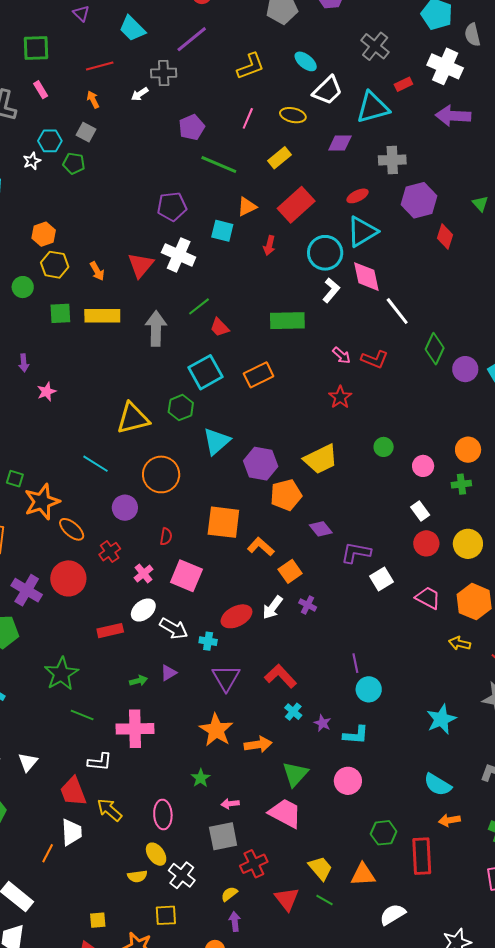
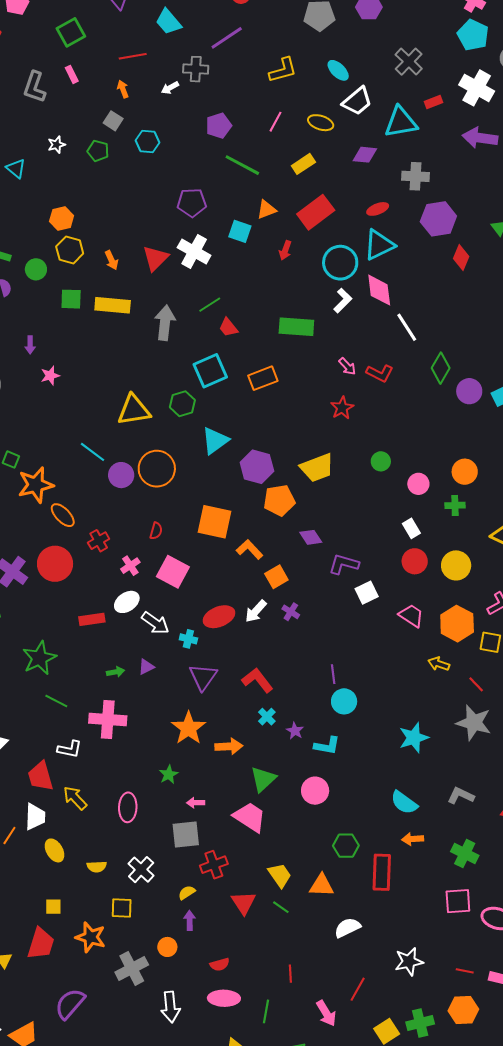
green square: (36, 48) -> (71, 32), turned -32
cyan hexagon: (50, 141) -> (148, 141), moved
purple circle: (125, 508) -> (121, 475), moved
yellow ellipse: (156, 854) -> (55, 850), moved

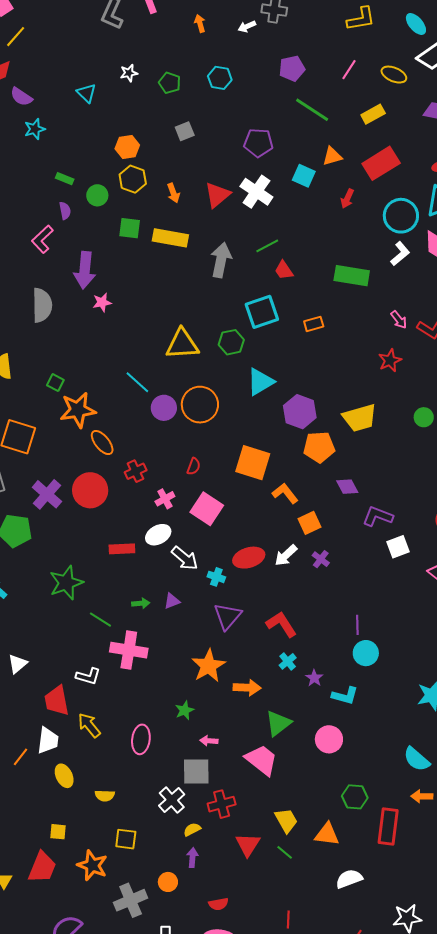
gray square: (113, 121) -> (185, 131), moved, turned 30
purple arrow: (30, 345) -> (85, 270), size x2.0
orange rectangle: (263, 378) -> (314, 324), size x0.7
green line: (56, 701) -> (100, 620), moved
white cross: (141, 870) -> (172, 800), moved

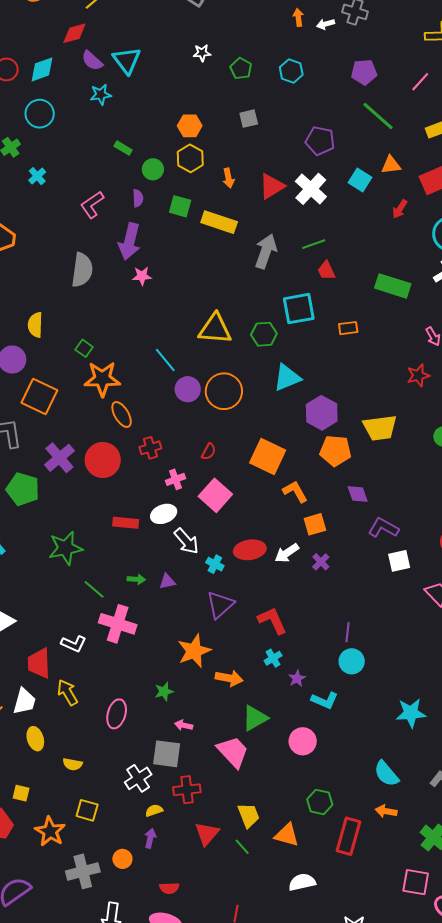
orange arrow: (200, 23) -> (298, 17), moved
cyan triangle: (86, 93) -> (127, 60), moved, size x1.4
purple semicircle: (65, 211) -> (138, 198), moved

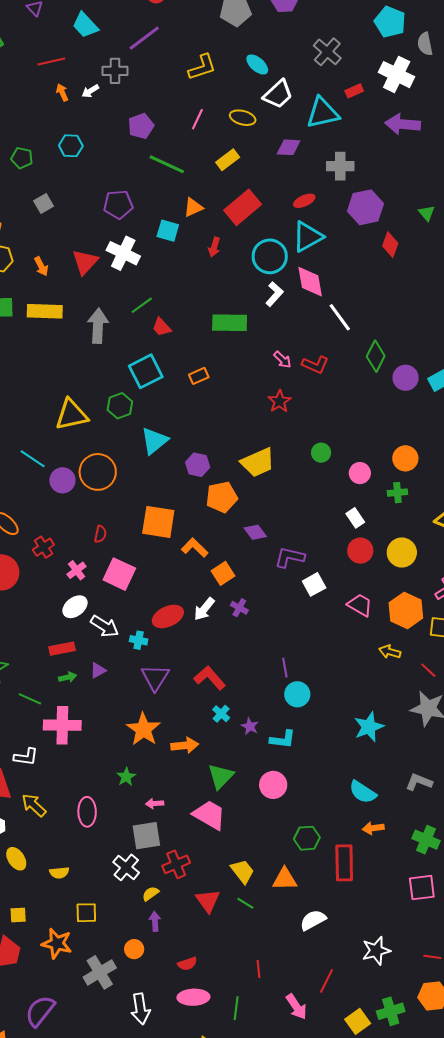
purple hexagon: (322, 413) -> (198, 465), size x0.7
red rectangle: (126, 523) -> (62, 649), moved

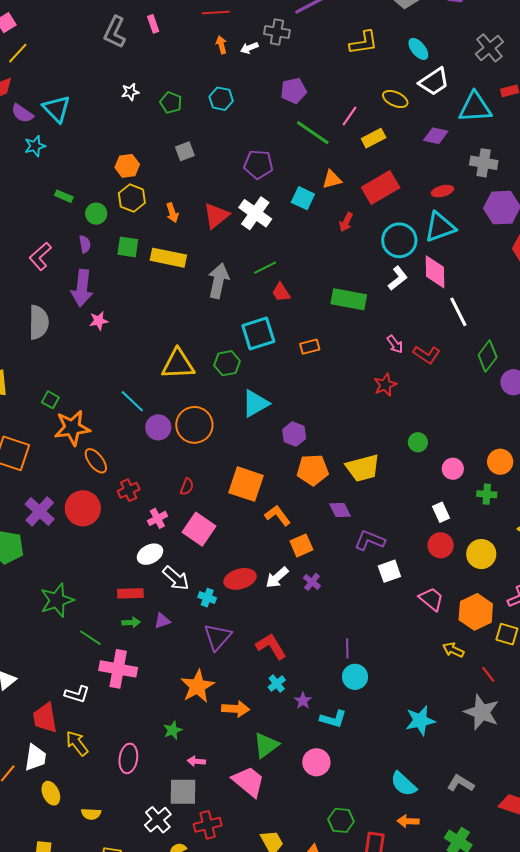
pink line: (197, 119) -> (349, 116), moved
yellow trapezoid: (258, 462) -> (363, 468), moved

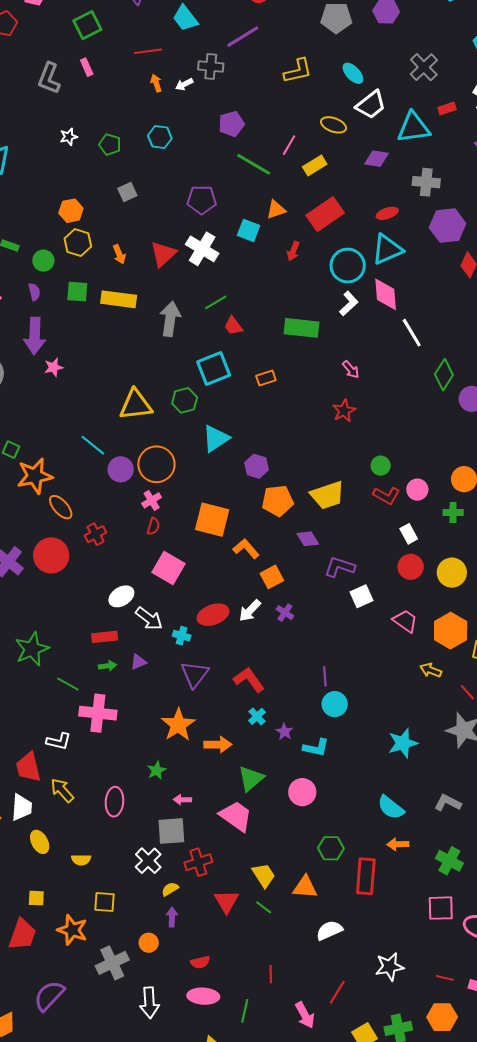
red L-shape: (427, 355) -> (387, 495), moved
pink cross: (157, 518) -> (152, 500), moved

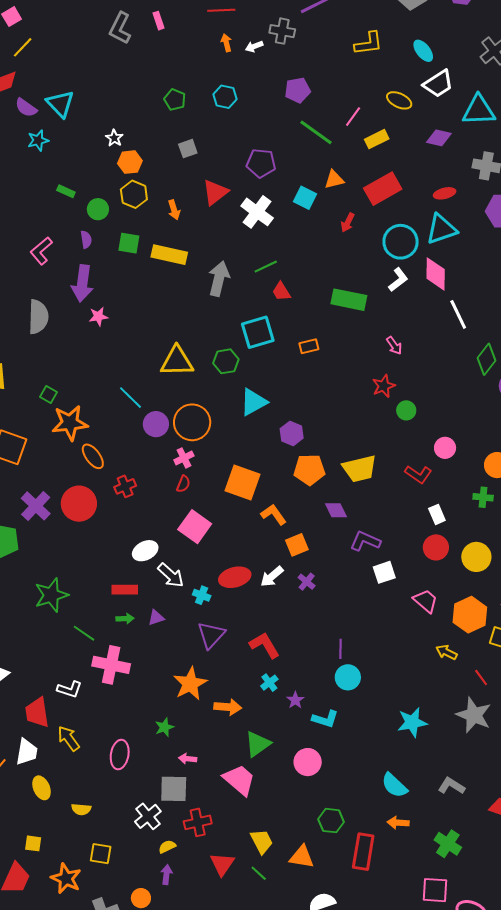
white star: (69, 137) -> (114, 138), moved, turned -30
red triangle: (163, 254) -> (215, 192), moved
green circle: (381, 466) -> (406, 410), moved
pink circle: (417, 490) -> (445, 448), moved

